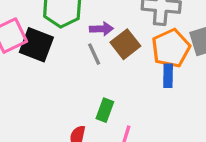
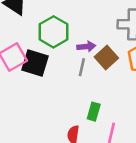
gray line: (94, 54) -> (82, 67), turned 42

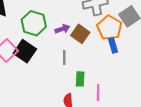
black square: (35, 63) -> (25, 51), turned 30
gray line: (82, 67) -> (64, 58), moved

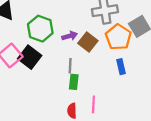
blue rectangle: (113, 45) -> (121, 67), moved
green rectangle: (80, 79) -> (74, 82), moved
pink line: (98, 93) -> (93, 104), moved

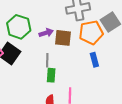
orange pentagon: (118, 37) -> (91, 33), turned 30
brown square: (88, 42) -> (63, 38), turned -30

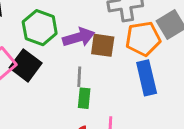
purple arrow: (46, 33) -> (79, 37), size x1.5
blue rectangle: (94, 60) -> (147, 78), size x1.6

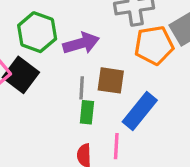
brown square: (103, 45) -> (111, 80), moved
blue rectangle: (147, 78) -> (140, 111), moved, turned 52

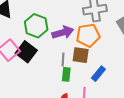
orange pentagon: (154, 45) -> (88, 35), moved
blue rectangle: (140, 111) -> (98, 74), size x0.7

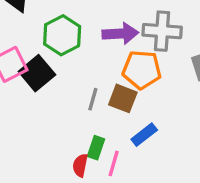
purple arrow: (63, 32) -> (120, 34), moved
green rectangle: (66, 74) -> (96, 148), moved

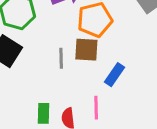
green rectangle: (96, 148) -> (43, 113), moved

